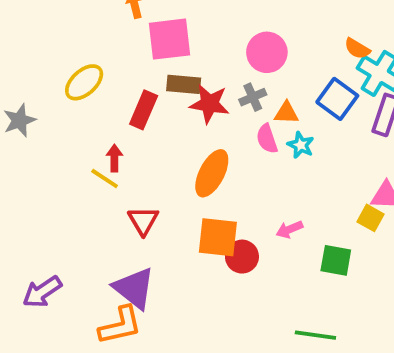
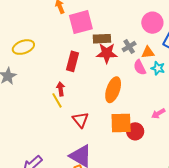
pink circle: (267, 52) -> (152, 23), moved
yellow ellipse: (84, 82) -> (23, 47), moved, turned 30
brown rectangle: (184, 84) -> (102, 39), moved
yellow line: (105, 179) -> (57, 100), turned 35

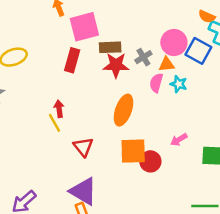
pink circle: (152, 23) -> (174, 43), moved
red rectangle: (72, 61) -> (72, 60), moved
pink semicircle: (140, 67) -> (156, 83), turned 42

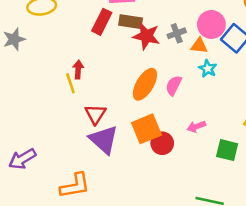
brown rectangle: (110, 47) -> (131, 22), moved
pink semicircle: (156, 83) -> (174, 85), moved
orange square: (133, 151) -> (146, 129), turned -32
purple triangle: (83, 191) -> (104, 140), moved

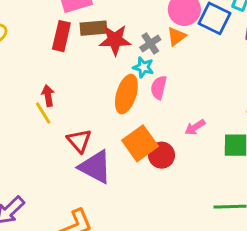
gray cross: (177, 33) -> (150, 43), moved
orange triangle: (199, 46) -> (176, 36), turned -30
cyan star: (208, 69) -> (143, 67), moved

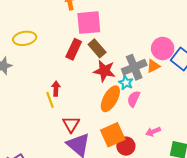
brown rectangle: (93, 28) -> (97, 48), turned 42
red star: (115, 40) -> (104, 71), moved
gray cross: (150, 43) -> (134, 67), size x1.6

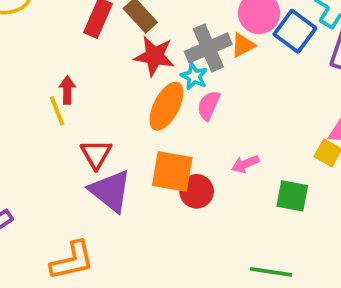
orange square: (113, 135) -> (172, 171), turned 35

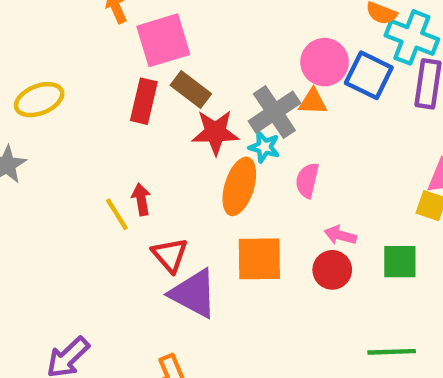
orange triangle: (243, 45) -> (313, 102), turned 40
red arrow: (67, 90) -> (141, 199), moved
pink semicircle: (209, 105) -> (307, 180), moved
pink arrow: (245, 164) -> (340, 235), turned 48
red circle: (197, 191) -> (332, 270), moved

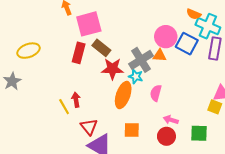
orange square: (259, 259) -> (132, 130), size x0.7

